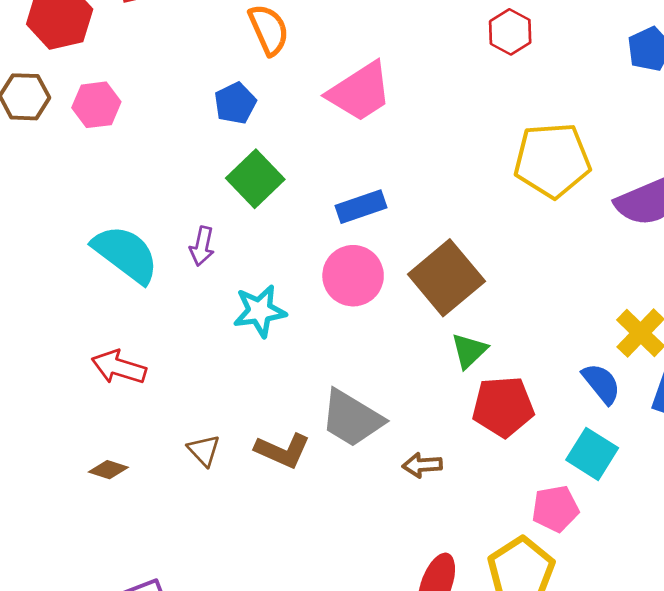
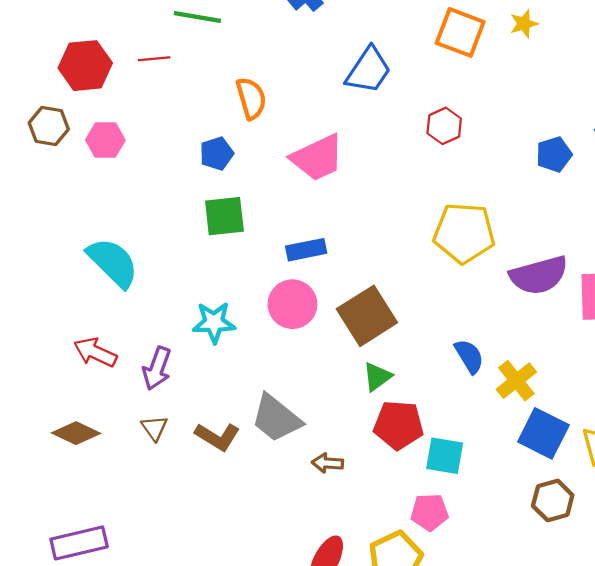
green square: (255, 179) -> (224, 216), turned 30
purple arrow: (202, 246) -> (157, 368), moved, size x1.4
blue semicircle: (601, 384) -> (469, 356), moved
cyan square: (592, 454) -> (445, 456), moved, turned -30
brown diamond: (108, 470) -> (76, 433), size x1.5

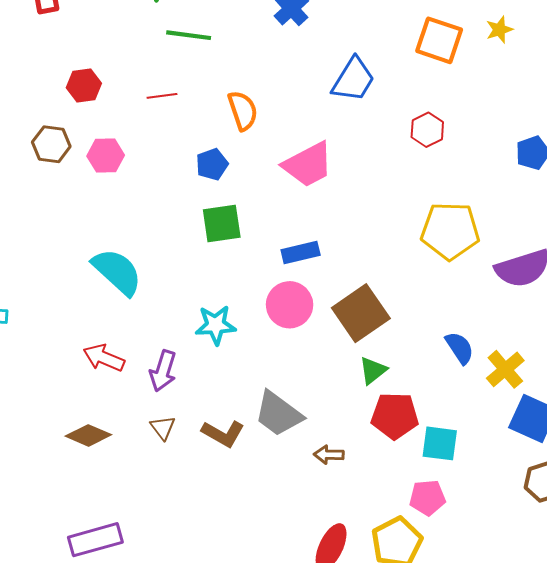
red line: (154, 59) -> (162, 96), moved
red hexagon: (85, 66) -> (84, 85), size x0.7

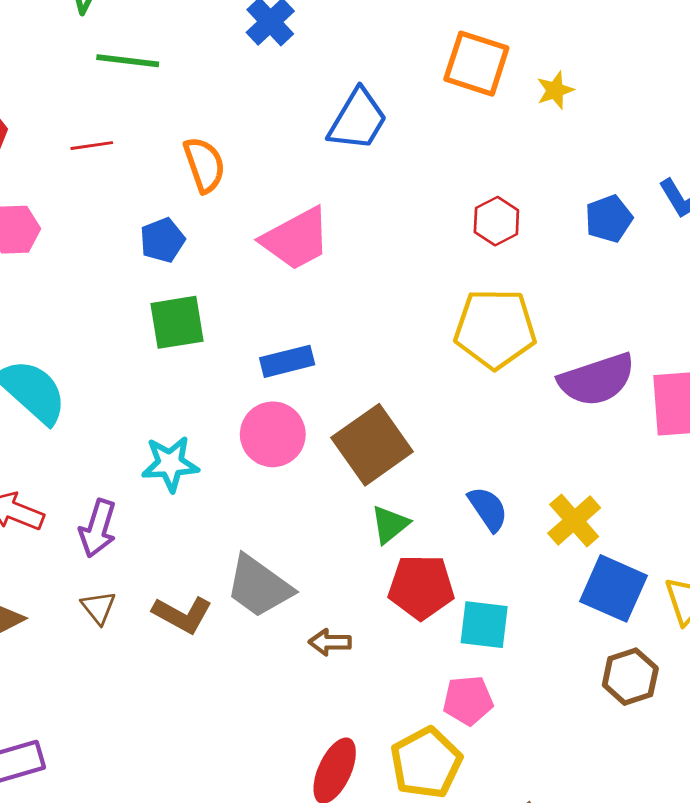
yellow star: (499, 30) -> (555, 90), moved
red hexagon: (427, 130) -> (496, 221), moved
blue semicircle: (460, 348) -> (488, 509), moved

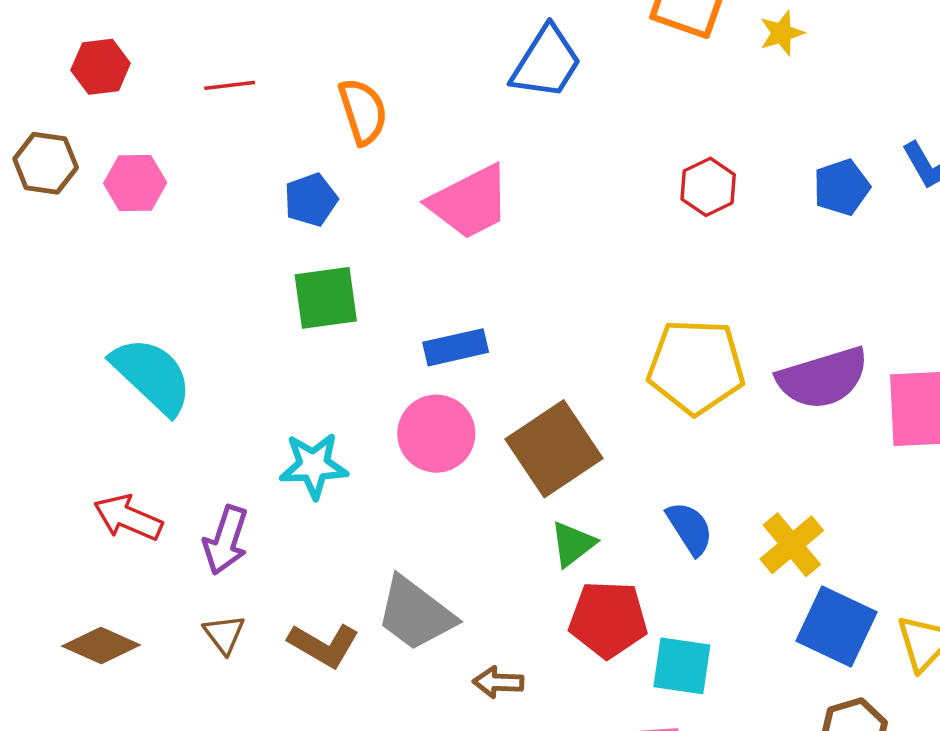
yellow pentagon: (495, 329) -> (696, 367), moved

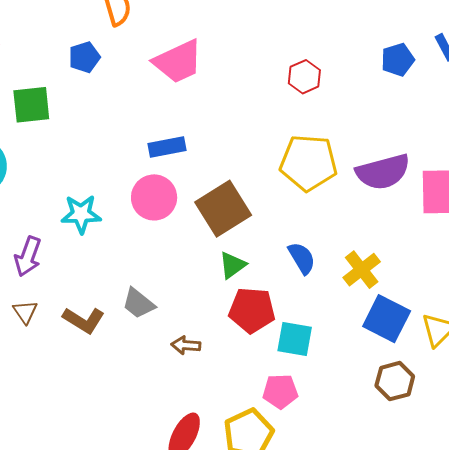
red hexagon: (708, 187) -> (304, 77), moved
green square: (326, 298) -> (31, 105), moved
gray trapezoid: (415, 614) -> (138, 303), size x0.7

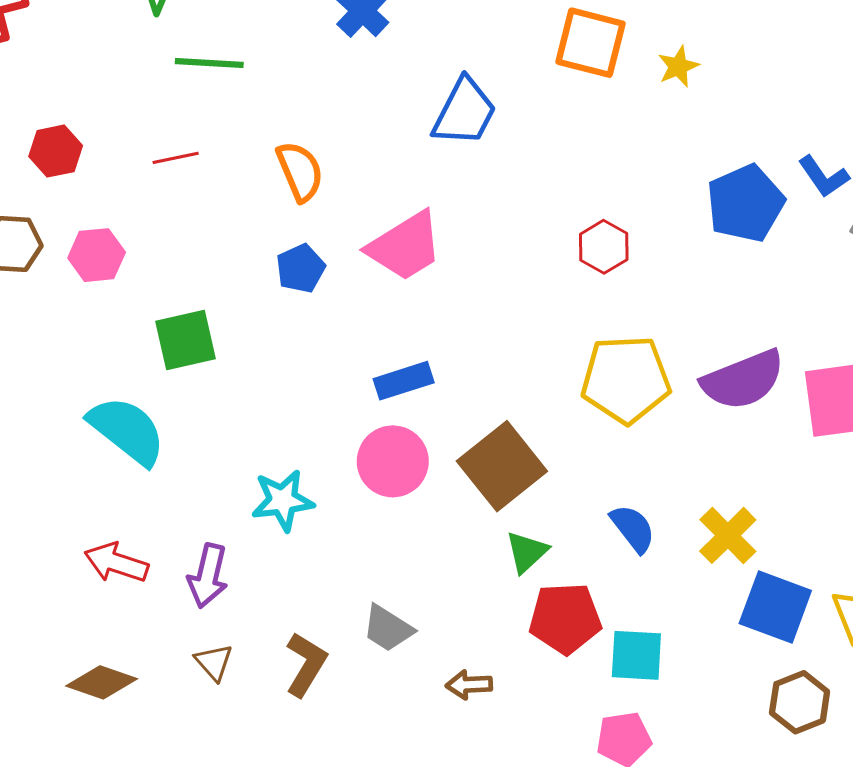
blue pentagon: (84, 57) -> (301, 268), moved
blue pentagon: (398, 60) -> (745, 203), size x1.5
brown L-shape: (84, 320) -> (306, 664), turned -84

